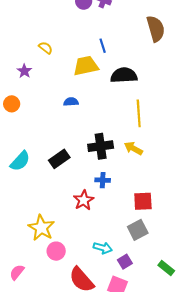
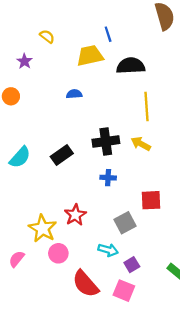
red star: (84, 200) -> (75, 215), moved
gray square: (138, 230) -> (125, 223), moved
pink semicircle: (17, 272) -> (17, 259), moved

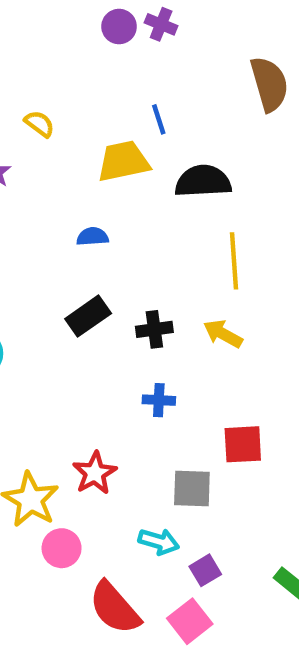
black cross: (106, 141) -> (154, 329), size x0.7
black rectangle: (62, 155) -> (88, 316), moved
gray square: (125, 223) -> (192, 489), turned 30
pink square: (124, 291) -> (190, 621), turned 30

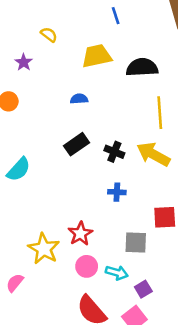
blue line: (159, 119) -> (116, 16), moved
black cross: (154, 329) -> (114, 152), turned 30
yellow arrow: (223, 334) -> (153, 154), size x1.5
pink circle: (62, 548) -> (87, 266), moved

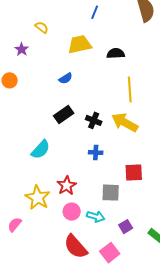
blue line: (116, 16) -> (95, 12), turned 40
black semicircle: (142, 67) -> (116, 53), size x0.7
blue semicircle: (79, 99) -> (66, 78), turned 152
cyan semicircle: (19, 169) -> (41, 149), moved
purple square: (143, 289) -> (126, 227), moved

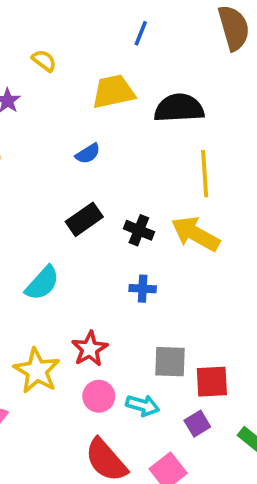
black semicircle: (116, 53) -> (179, 108), size x1.5
red square: (134, 173) -> (212, 382), moved

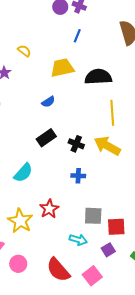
pink circle: (99, 396) -> (18, 264), moved

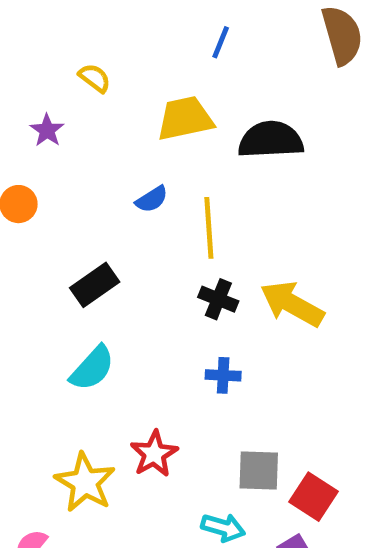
yellow line: (112, 113) -> (209, 228), moved
black rectangle: (46, 138) -> (95, 285), moved
red square: (116, 227) -> (313, 497), turned 36

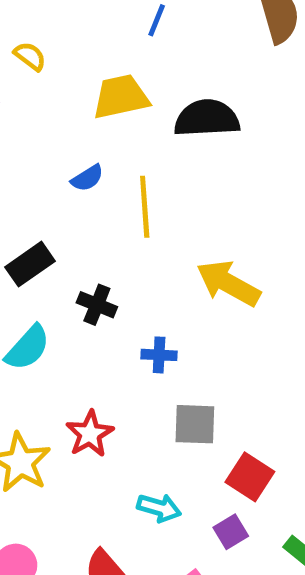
black cross: (218, 299) -> (97, 305), moved
gray square: (259, 470) -> (195, 424), moved

